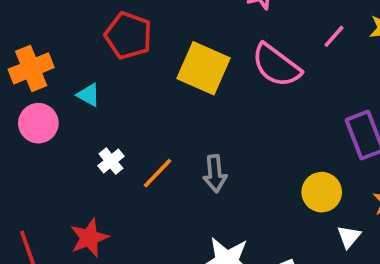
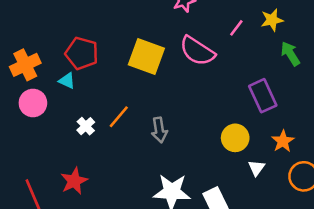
red pentagon: (128, 36) -> (82, 53), moved
orange line: (157, 173) -> (119, 117), moved

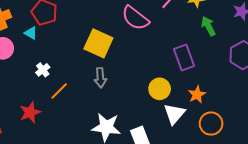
yellow square: (146, 57) -> (98, 43), moved
orange line: (119, 117) -> (59, 91), moved
white triangle: (256, 168) -> (174, 114), size x1.6

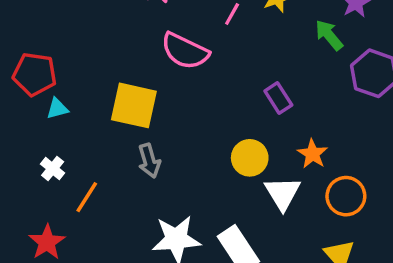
green arrow: (208, 26) -> (329, 35), moved
cyan triangle: (31, 33) -> (57, 109), moved, turned -32
purple rectangle: (184, 57) -> (278, 98), size x0.7

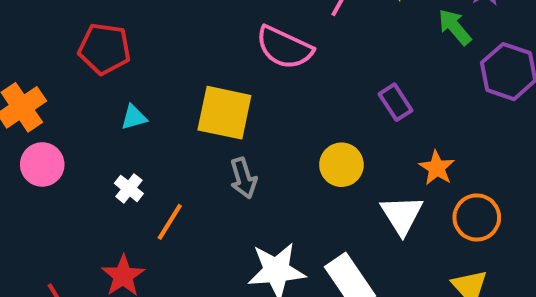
red pentagon: (35, 74) -> (104, 49), moved
yellow circle: (250, 158) -> (341, 165), moved

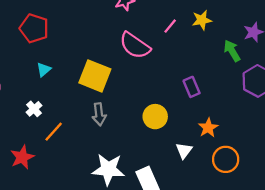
cyan triangle: (134, 117) -> (44, 70), turned -35
white triangle: (402, 215) -> (184, 151), size x0.7

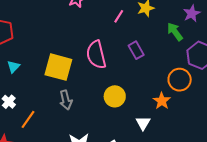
pink semicircle: (135, 45) -> (96, 55), moved, turned 48
purple rectangle: (192, 87) -> (136, 50), moved
orange circle: (226, 159) -> (180, 80), moved

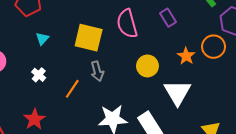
orange star: (162, 101) -> (186, 56), moved
orange line: (28, 119) -> (72, 89), moved
white triangle: (143, 123) -> (177, 92), size x1.8

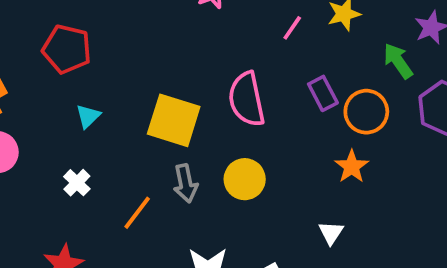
orange circle: (214, 47) -> (366, 112), moved
yellow circle: (147, 66) -> (245, 179), moved
white triangle: (177, 92) -> (331, 233), size x0.5

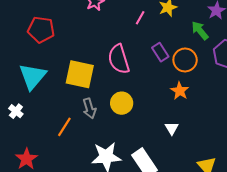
red pentagon: (67, 49) -> (41, 30), moved
cyan triangle: (88, 116) -> (33, 76), size x2.0
white cross: (77, 183) -> (16, 111), moved

